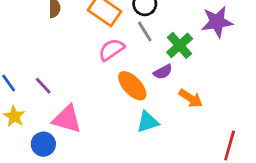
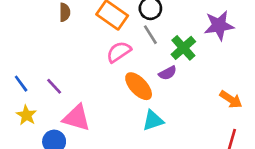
orange arrow: (191, 98) -> (231, 99), moved

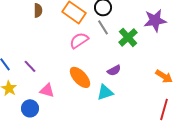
purple semicircle: (168, 73) -> (114, 70), moved
orange ellipse: (139, 86) -> (80, 77), moved
pink triangle: (77, 118) -> (47, 90), size x0.7

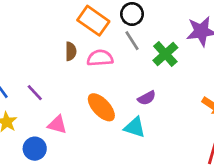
brown semicircle: (38, 10) -> (71, 51), moved
pink semicircle: (79, 40) -> (100, 58), turned 30
cyan triangle: (105, 92) -> (135, 127), turned 36

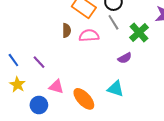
purple semicircle: (147, 98) -> (125, 58), moved
orange ellipse: (101, 107) -> (84, 99), moved

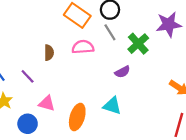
brown semicircle: (66, 30) -> (49, 53), moved
orange ellipse: (84, 99) -> (77, 117), turned 60

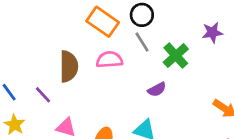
purple star: (169, 24) -> (212, 33), size x0.7
brown semicircle: (49, 53) -> (69, 66), size x1.6

